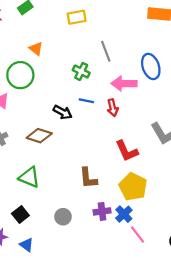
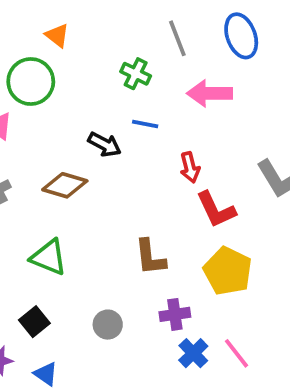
blue ellipse: (151, 66) -> (241, 36), moved
red arrow: (113, 108) -> (190, 167), moved
blue cross: (124, 214) -> (193, 353), moved

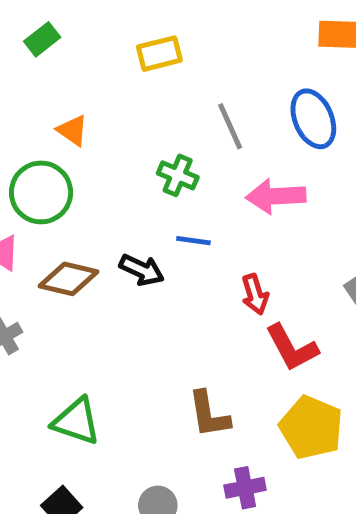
brown diamond: (65, 185) -> (68, 279), moved

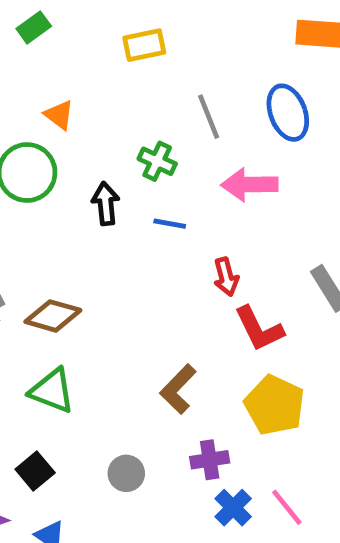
black arrow: (142, 270) -> (106, 204), moved, turned -123
brown diamond: (68, 279) -> (53, 316), moved
brown L-shape: (209, 414) -> (178, 389), turned 51

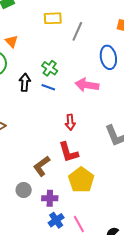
gray line: (209, 117) -> (77, 31), moved, turned 36
blue line: (170, 224) -> (48, 87), moved
red L-shape: (259, 329) -> (69, 152), moved
gray circle: (126, 473) -> (24, 190), moved

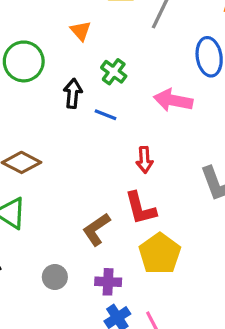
orange triangle: (12, 41) -> (81, 31), moved
blue line: (48, 87) -> (106, 115), moved
gray circle: (24, 190) -> (55, 277), moved

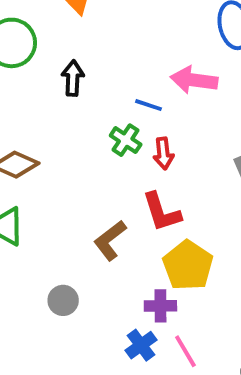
green cross: (114, 72) -> (126, 140), moved
blue line: (106, 115) -> (148, 105), moved
purple cross: (108, 282) -> (160, 306), moved

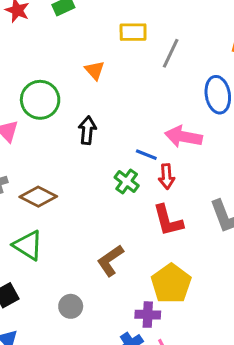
red arrow: (163, 153) -> (167, 176), moved
red L-shape: (162, 212) -> (168, 220), moved

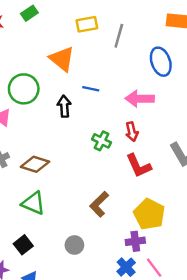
orange triangle: (95, 70) -> (62, 59), size x1.6
blue line: (146, 155) -> (91, 89), moved

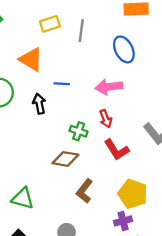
brown diamond: (35, 164) -> (65, 159), moved

